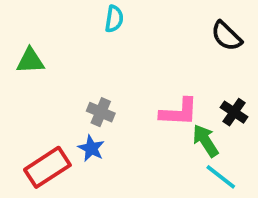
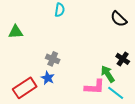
pink L-shape: (179, 112) -> (95, 87), moved

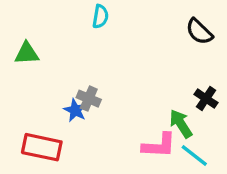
blue star: (48, 78) -> (75, 110), moved
red rectangle: (25, 88) -> (42, 147), turned 45

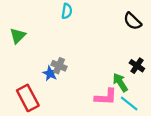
green triangle: (27, 53) -> (18, 36), turned -42
red rectangle: (42, 147) -> (28, 98), turned 50

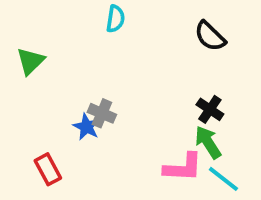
black semicircle: (132, 21) -> (210, 36), moved
black cross: (137, 66) -> (210, 109), moved
red rectangle: (28, 98) -> (48, 169), size x0.7

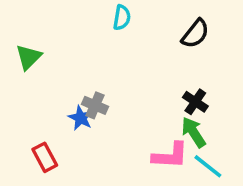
cyan semicircle: (115, 19) -> (122, 18), moved
black semicircle: (210, 36) -> (195, 34), turned -96

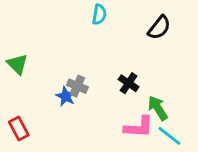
green triangle: (29, 57) -> (17, 64), moved, turned -30
black cross: (195, 102) -> (129, 83), moved
red rectangle: (45, 157) -> (19, 128), moved

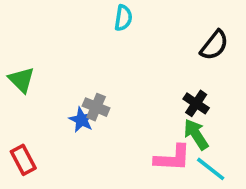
black semicircle: (159, 28) -> (214, 45), moved
black cross: (129, 83) -> (196, 103), moved

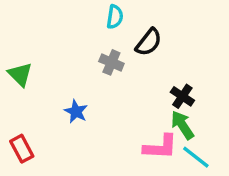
black semicircle: (214, 45) -> (149, 42), moved
gray cross: (96, 107) -> (111, 62), moved

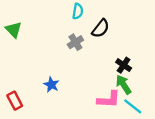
gray cross: (111, 62) -> (75, 42), turned 35
green triangle: (20, 74) -> (14, 30), moved
blue star: (76, 111) -> (51, 85), moved

